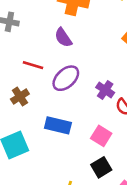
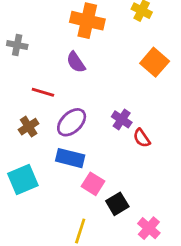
purple ellipse: (66, 78) -> (72, 122), moved
pink square: (101, 136) -> (93, 184), moved

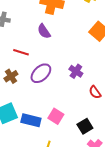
red semicircle: (142, 138) -> (95, 92), moved
blue rectangle: (70, 158) -> (31, 120), moved
black square: (117, 204) -> (85, 126), moved

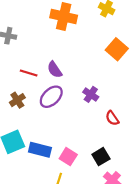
purple semicircle: (44, 31) -> (55, 70), moved
pink square: (56, 116) -> (68, 157), moved

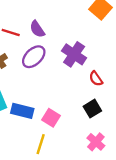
purple cross: (91, 94) -> (74, 54), size x1.5
black square: (101, 157) -> (92, 109), moved

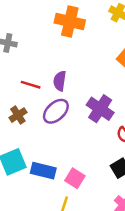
purple semicircle: (37, 29) -> (60, 81), turned 42

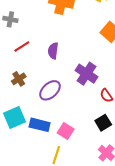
red line: (31, 85) -> (22, 47), moved, turned -49
purple ellipse: (56, 111) -> (50, 90), moved

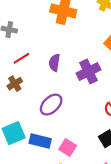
purple cross: (86, 74) -> (89, 71), moved, turned 30
brown cross: (19, 79) -> (15, 84), moved

